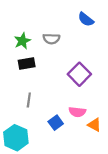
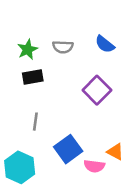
blue semicircle: (86, 19) -> (105, 44), moved
pink semicircle: (77, 112) -> (94, 166), moved
blue square: (56, 123) -> (68, 149), size x1.5

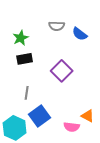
gray semicircle: (63, 47) -> (57, 26), moved
purple square: (97, 90) -> (62, 71), moved
blue square: (68, 149) -> (40, 116), moved

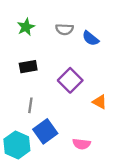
green star: (21, 38) -> (26, 27), moved
orange triangle: (88, 116) -> (100, 102), moved

